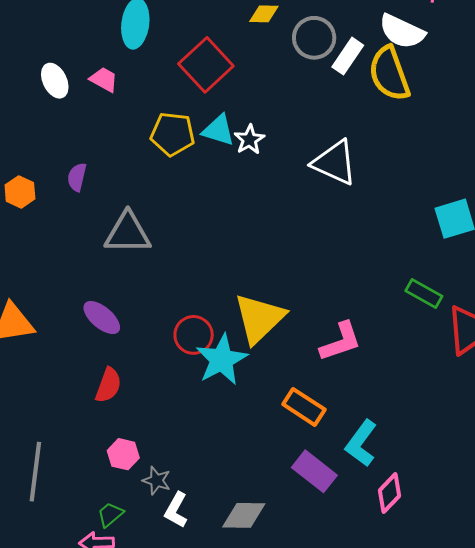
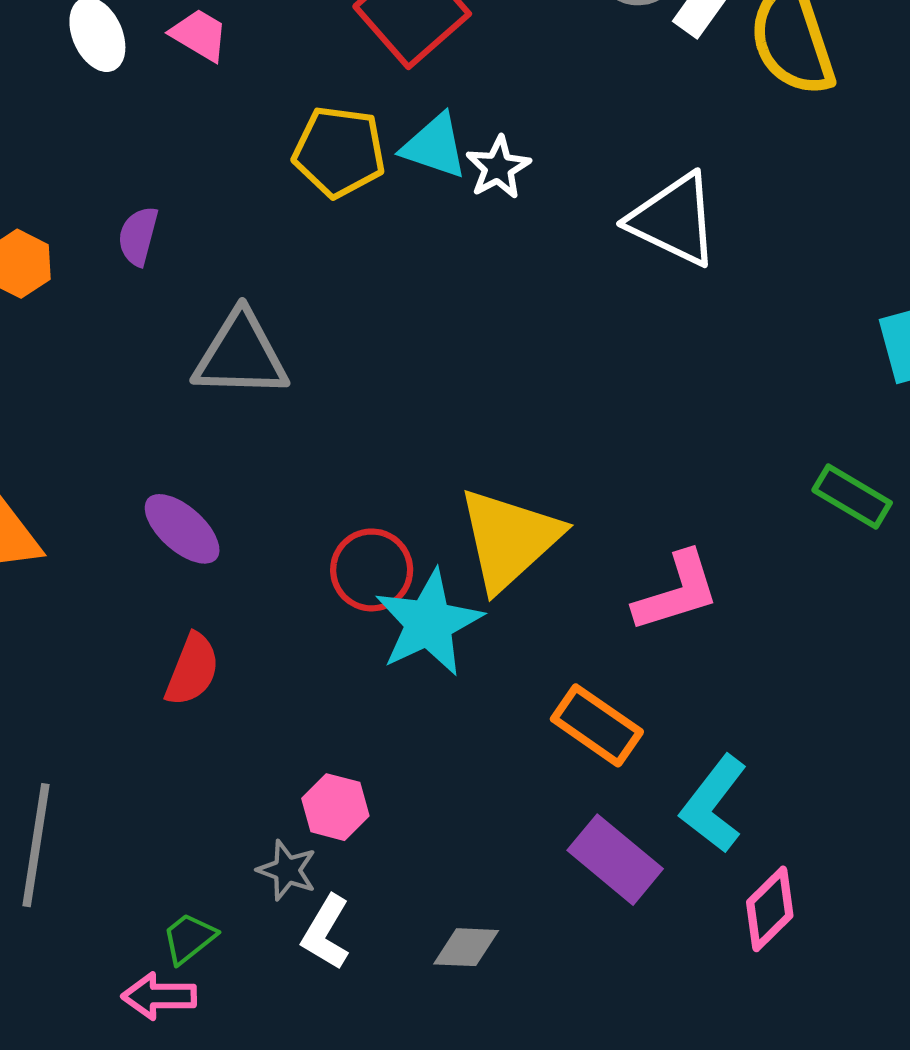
pink hexagon: (123, 454) -> (335, 807), moved
gray diamond: (244, 515) -> (466, 947), size x0.7

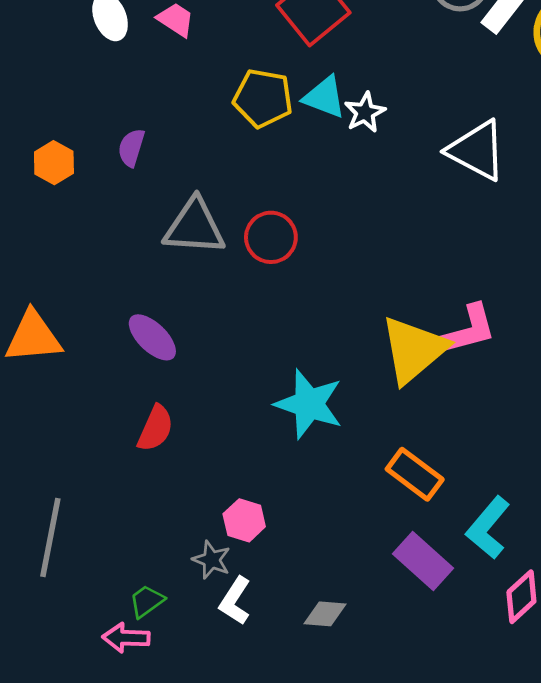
yellow triangle: (509, 539) -> (414, 350), moved
red circle: (372, 570) -> (271, 237), moved
pink L-shape: (677, 592) -> (468, 330), moved
cyan star: (429, 623) -> (309, 404), turned -30

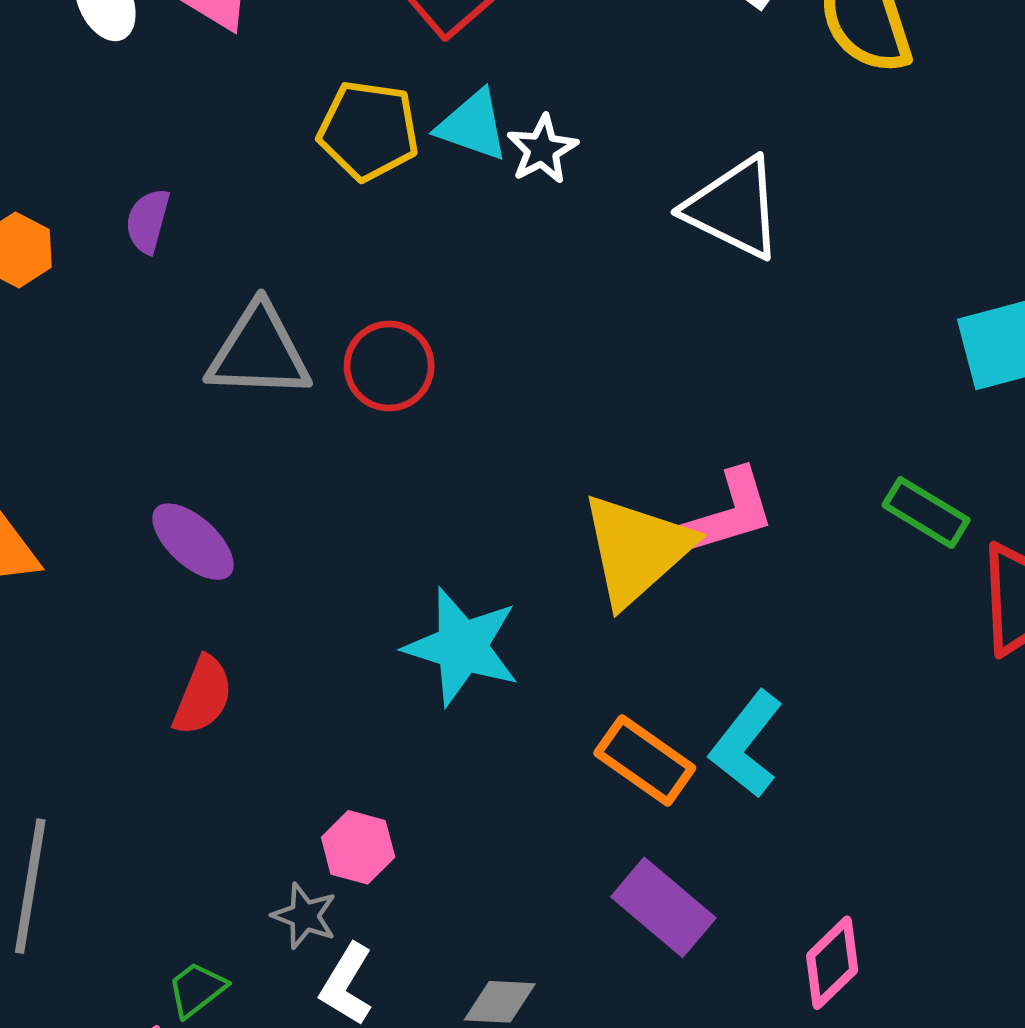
cyan L-shape: (488, 528) -> (746, 744), moved

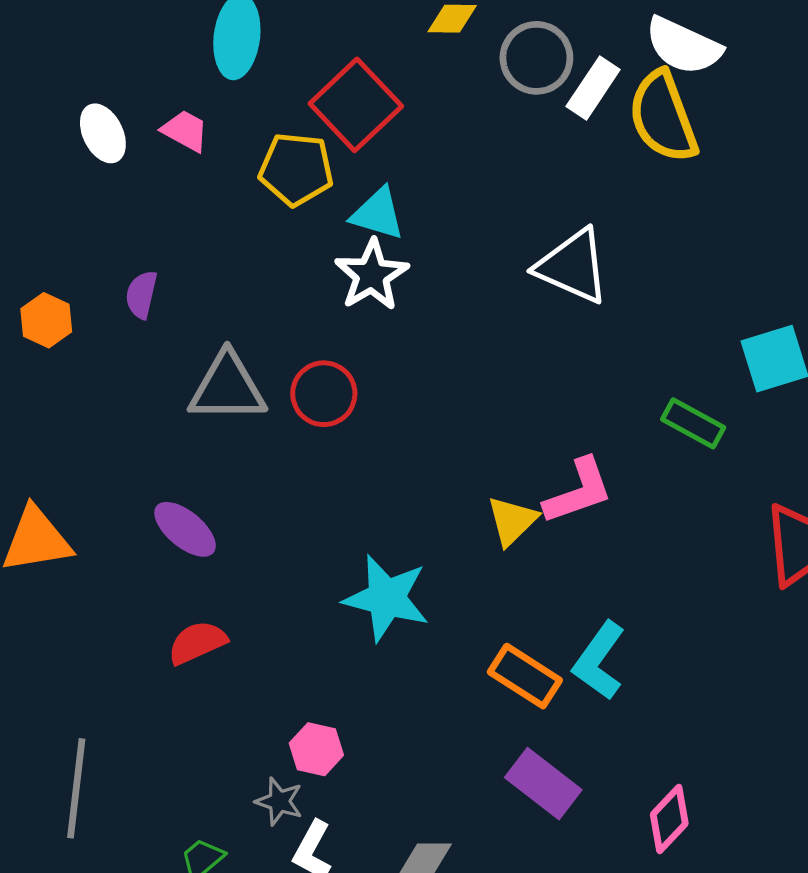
yellow pentagon: (368, 131) -> (296, 169), moved
white star: (542, 149) -> (372, 275), moved, size x1.4
green rectangle: (926, 513) -> (693, 423), moved
yellow triangle: (637, 549) -> (512, 521), size x0.6
red semicircle: (203, 696) -> (197, 643), turned -134

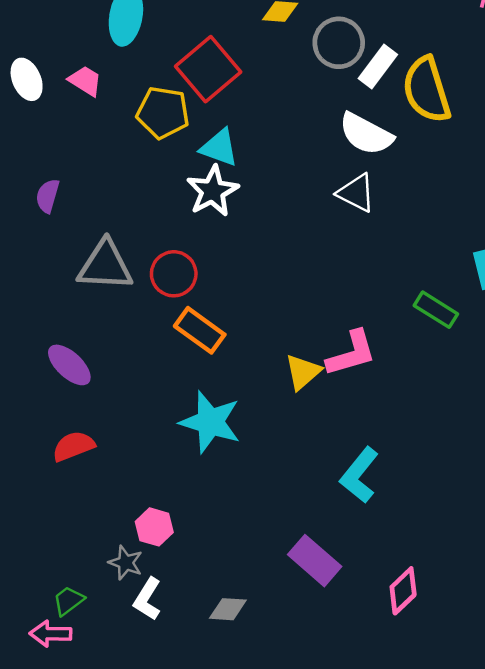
white semicircle: (683, 46) -> (366, 134), moved
white triangle: (573, 266) -> (356, 193), size x0.7
orange rectangle: (525, 676) -> (200, 330), moved

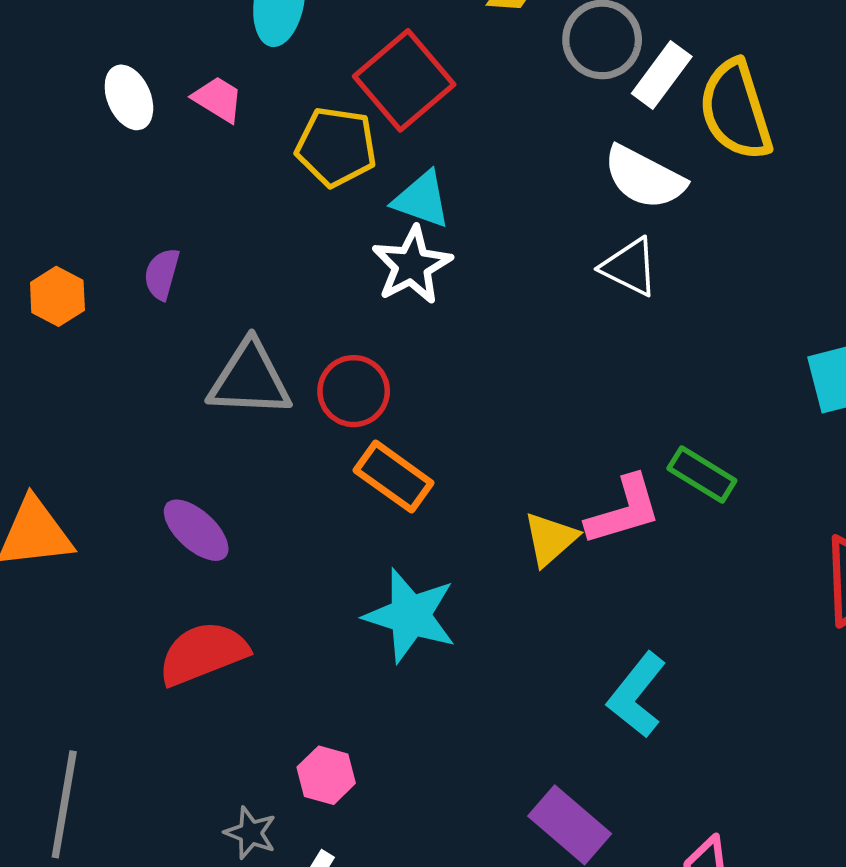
green rectangle: (436, 310) -> (702, 474), moved
red semicircle: (74, 446) -> (203, 653), size x1.4
gray star: (126, 563) -> (251, 833), moved

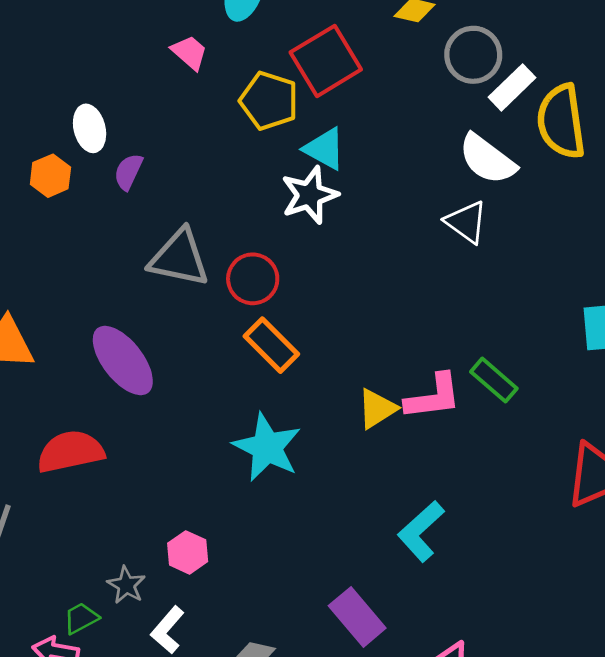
white ellipse: (129, 97) -> (90, 128), moved
purple ellipse: (196, 530) -> (123, 361), size x1.4
red semicircle: (203, 653) -> (70, 452), moved

